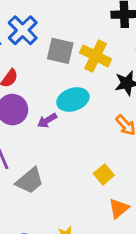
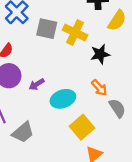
cyan ellipse: (73, 100) -> (63, 99), moved
yellow square: (104, 174) -> (82, 127), size x1.5

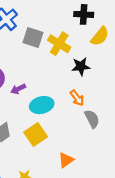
yellow square: (82, 127) -> (36, 134), moved

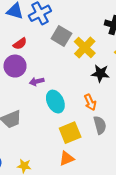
cyan ellipse: (42, 105) -> (55, 102), turned 65
yellow square: (36, 134) -> (70, 133), moved

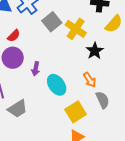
gray square: (61, 36) -> (52, 22), turned 30
black star: (100, 73) -> (95, 51), turned -30
purple arrow: (37, 81) -> (36, 69), turned -56

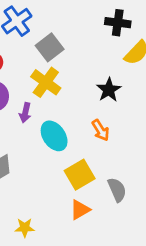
yellow cross: (76, 29) -> (46, 82), moved
gray semicircle: (103, 100) -> (117, 190), moved

